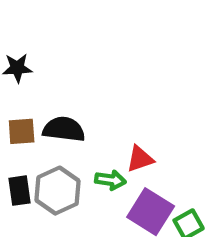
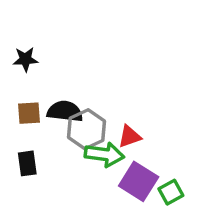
green arrow: (110, 180) -> (104, 154), size x1.5
gray hexagon: (58, 191) -> (86, 129), moved

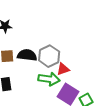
gray hexagon: (86, 129) -> (49, 56), moved

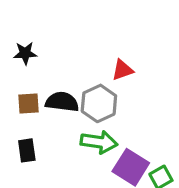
red triangle: (63, 69) -> (122, 70), moved

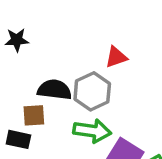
brown square: (29, 103) -> (34, 115), moved
black rectangle: (27, 150) -> (18, 139), turned -70

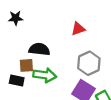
gray hexagon: (92, 91) -> (89, 63), moved
green arrow: (92, 131) -> (45, 75), moved

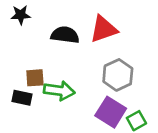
red triangle: (78, 29) -> (104, 29), size x1.5
black semicircle: (39, 49) -> (65, 35), moved

